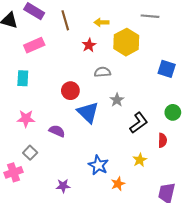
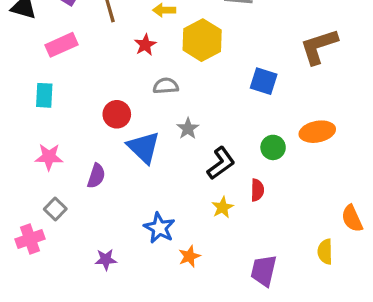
purple semicircle: (57, 131) -> (96, 176), turned 84
yellow star: (140, 160) -> (223, 207), moved

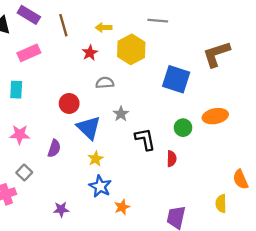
blue square: (264, 81) -> (176, 79), size x1.4
black L-shape: (221, 163) -> (145, 139), turned -65
yellow star: (223, 207) -> (96, 159), moved

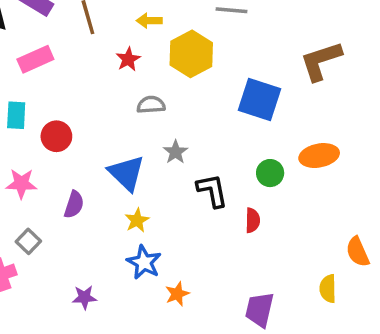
red circle: (69, 103) -> (56, 136), moved

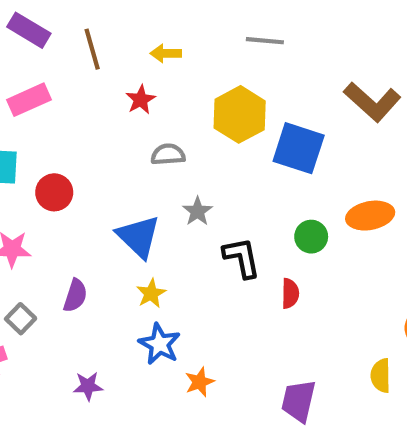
yellow hexagon: (191, 54) -> (240, 114), moved
brown L-shape: (321, 61) -> (372, 102), turned -120
purple semicircle: (74, 205) -> (75, 296), moved

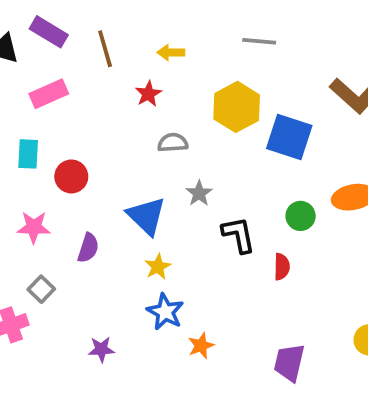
purple semicircle: (75, 296) -> (88, 248), moved

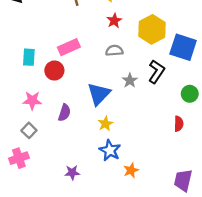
pink rectangle: (49, 94) -> (69, 47), moved
red star: (148, 94) -> (114, 21), moved
blue triangle: (146, 216) -> (99, 94), turned 30
black L-shape: (239, 235) -> (156, 72), moved, turned 45
gray square: (41, 289) -> (29, 130), moved

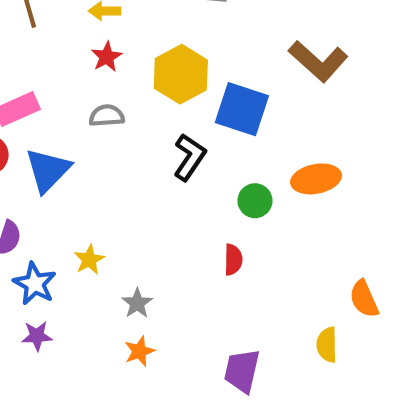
gray star: (130, 80) -> (137, 303), moved
blue triangle: (99, 94) -> (48, 170), moved
blue star: (110, 150) -> (35, 284), moved
purple star: (72, 173) -> (37, 336), moved

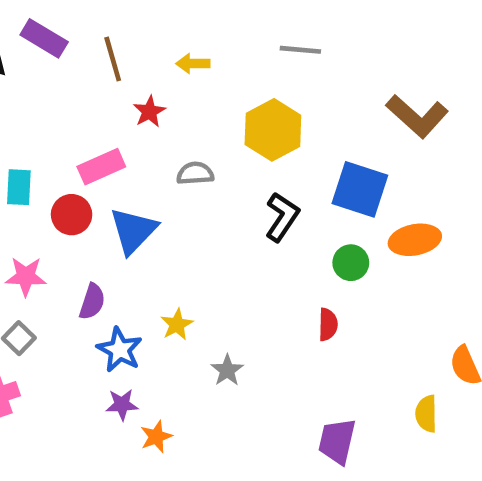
red star: (107, 57) -> (149, 112), moved
blue square: (242, 109) -> (360, 189), moved
orange star: (139, 351) -> (156, 437), moved

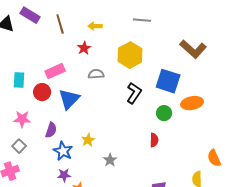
red star: (149, 112) -> (84, 48), moved

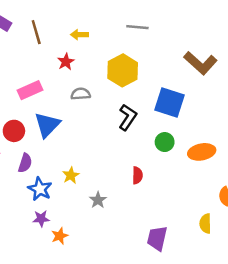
red circle: (42, 92) -> (14, 131), moved
orange ellipse: (192, 103) -> (202, 152), moved
red semicircle: (154, 140) -> (137, 175), moved

